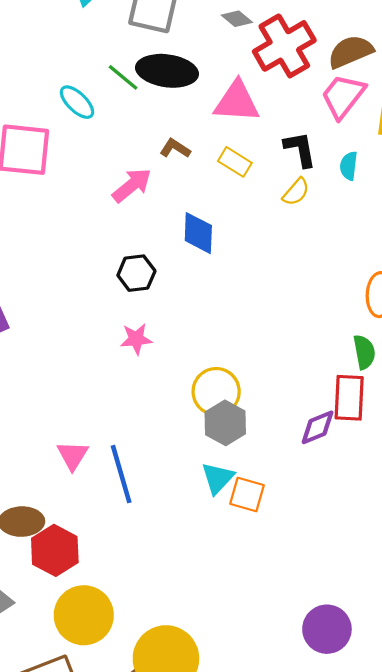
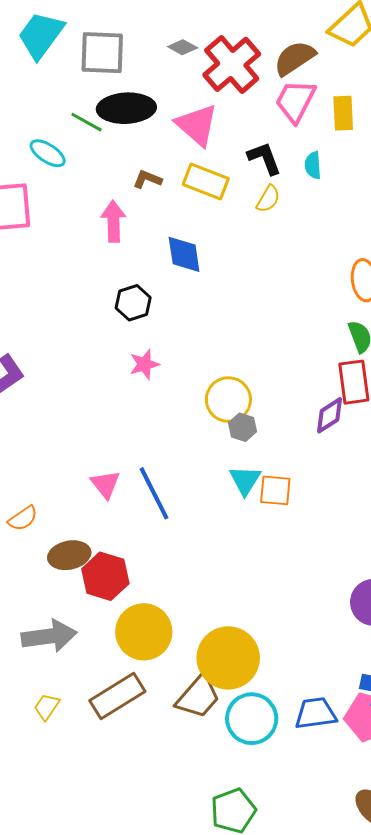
pink triangle: (237, 102) -> (197, 125), turned 48
yellow rectangle: (235, 162) -> (206, 182), size x1.4
pink arrow: (132, 185) -> (113, 221), turned -42
gray hexagon: (225, 423) -> (243, 427), size x0.7

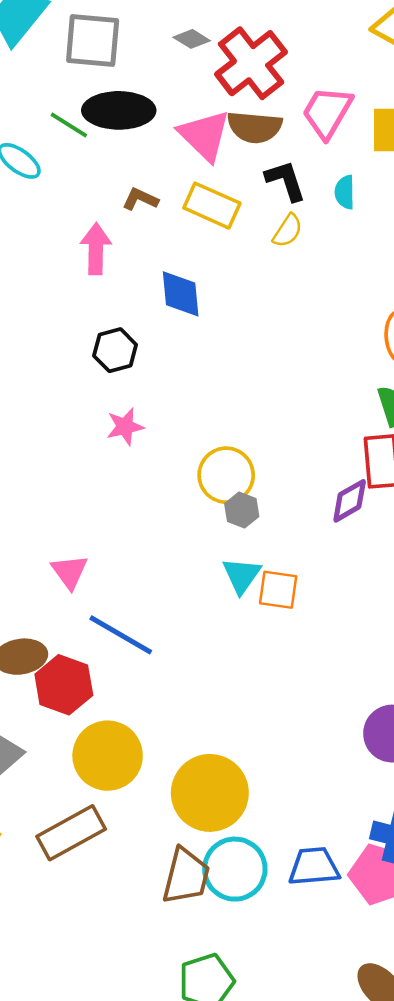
brown semicircle: (295, 58) -> (255, 127), moved, turned -144
blue line: (154, 493) -> (121, 635), moved, turned -36
brown trapezoid: (198, 697) -> (186, 876), moved, turned -30

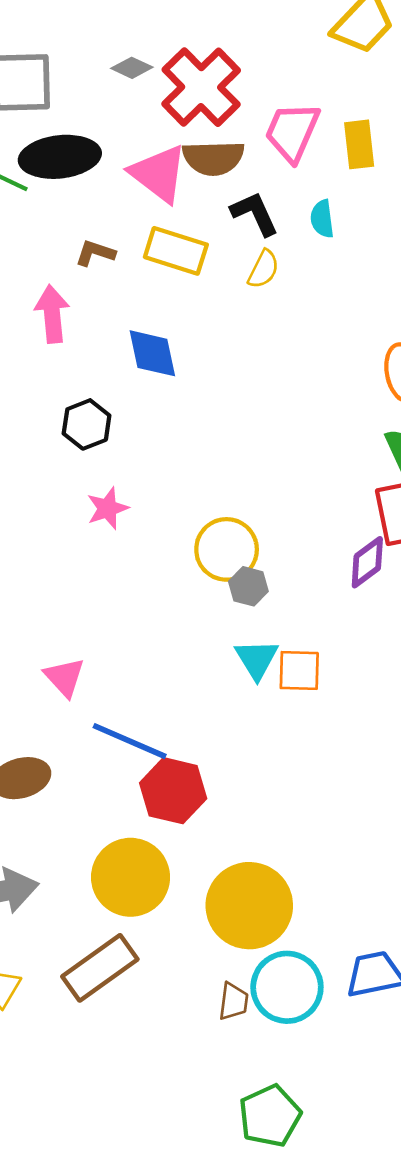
red hexagon: (64, 685) -> (173, 791), moved
brown trapezoid: (186, 876) -> (233, 1001), size x0.6

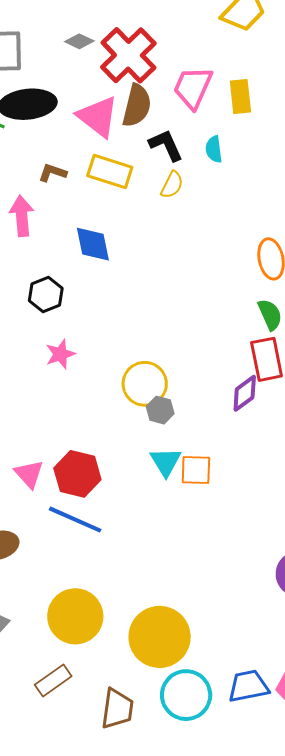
brown semicircle: (213, 158) -> (137, 106), turned -75
red hexagon: (173, 791) -> (77, 474), moved
brown rectangle: (100, 968) -> (53, 681), size x0.7
brown trapezoid: (233, 1001) -> (117, 709), moved, size x1.5

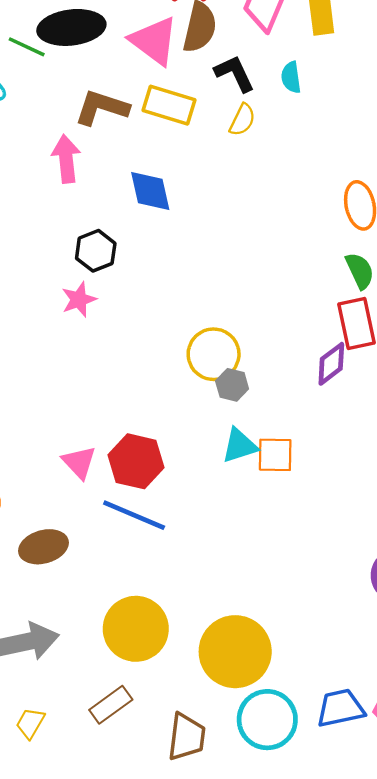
brown L-shape: (53, 173) -> (102, 108), size x1.6
pink star: (60, 354) -> (79, 300), moved
cyan triangle: (166, 462) -> (239, 446), turned 44

